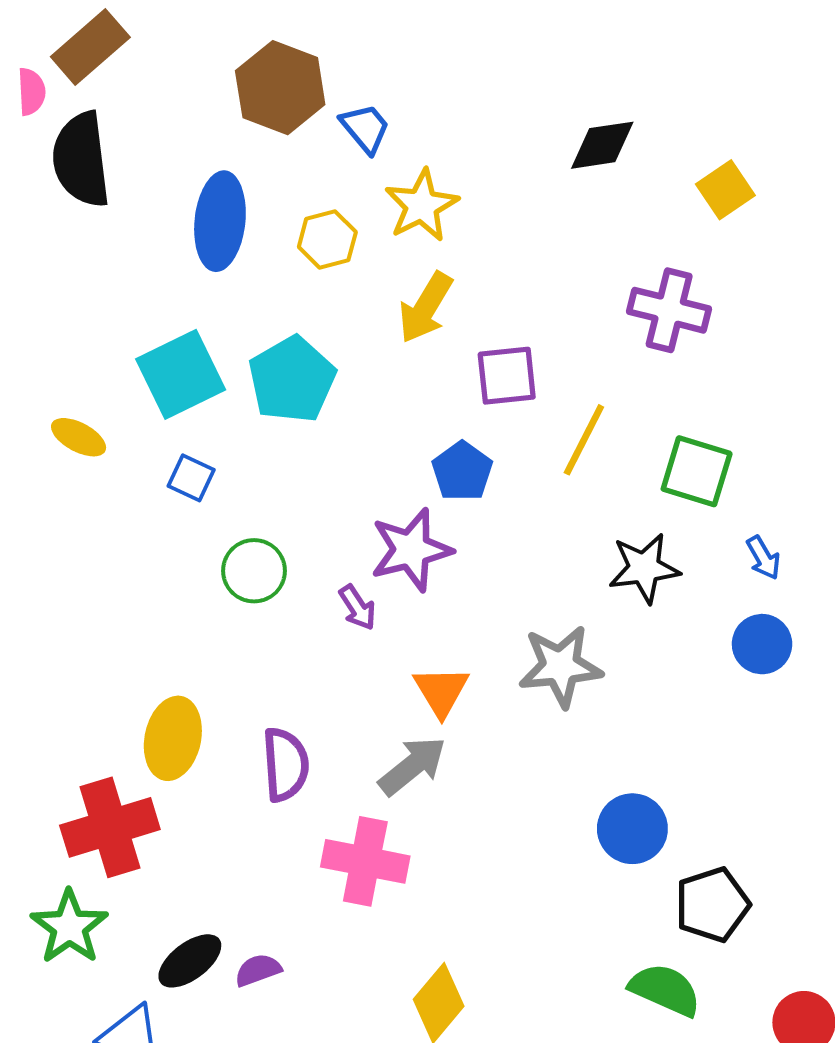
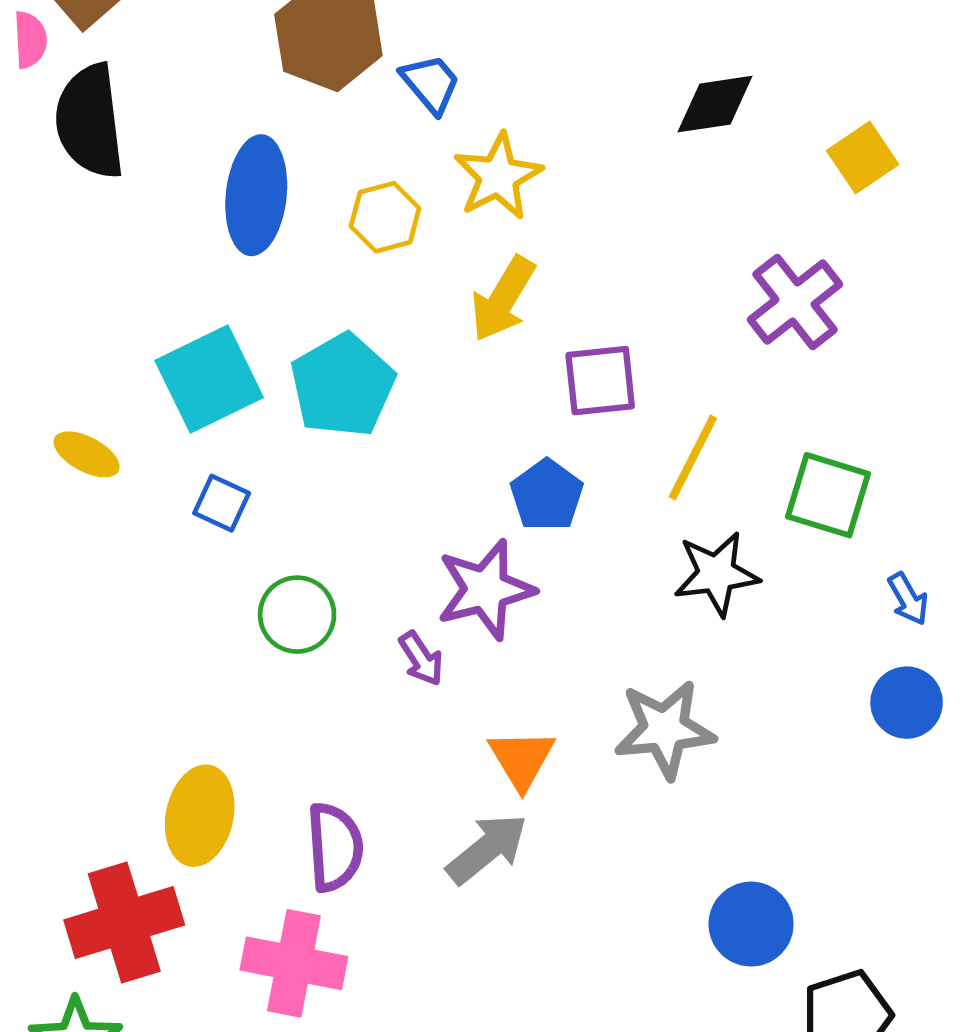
purple cross: (669, 310) -> (795, 302), turned 38
black star: (644, 568) -> (716, 574), moved
pink cross: (365, 861) -> (294, 963), moved

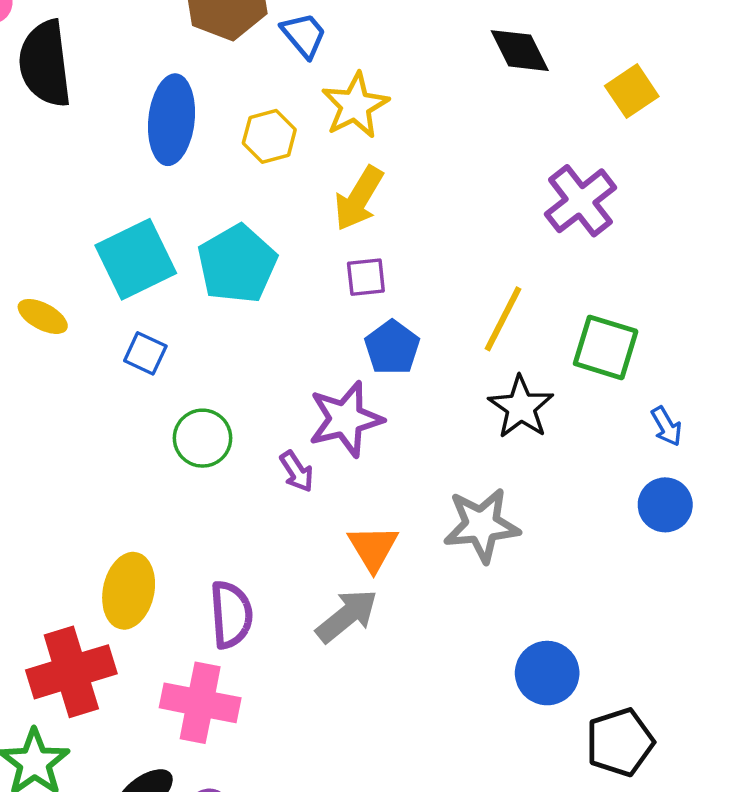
black diamond: (715, 104) -> (520, 51), turned 72
purple square: (600, 381) -> (366, 277), moved, size x0.7
black star: (716, 574) -> (521, 407), turned -30

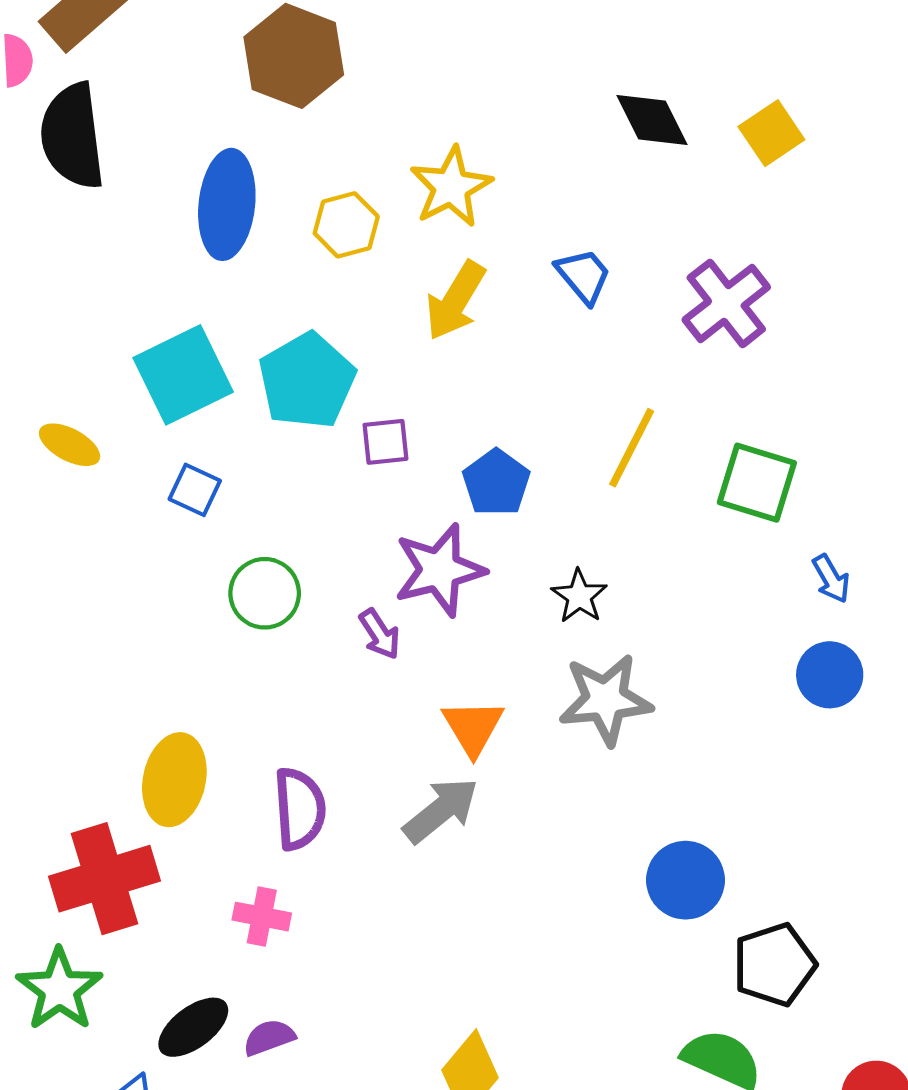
blue trapezoid: (304, 35) -> (584, 276), moved
yellow square: (632, 91) -> (771, 133), moved
purple square: (366, 277) -> (386, 442), moved
black star: (521, 407) -> (579, 596), moved, size x0.7
pink cross: (200, 703) -> (262, 917), size x0.6

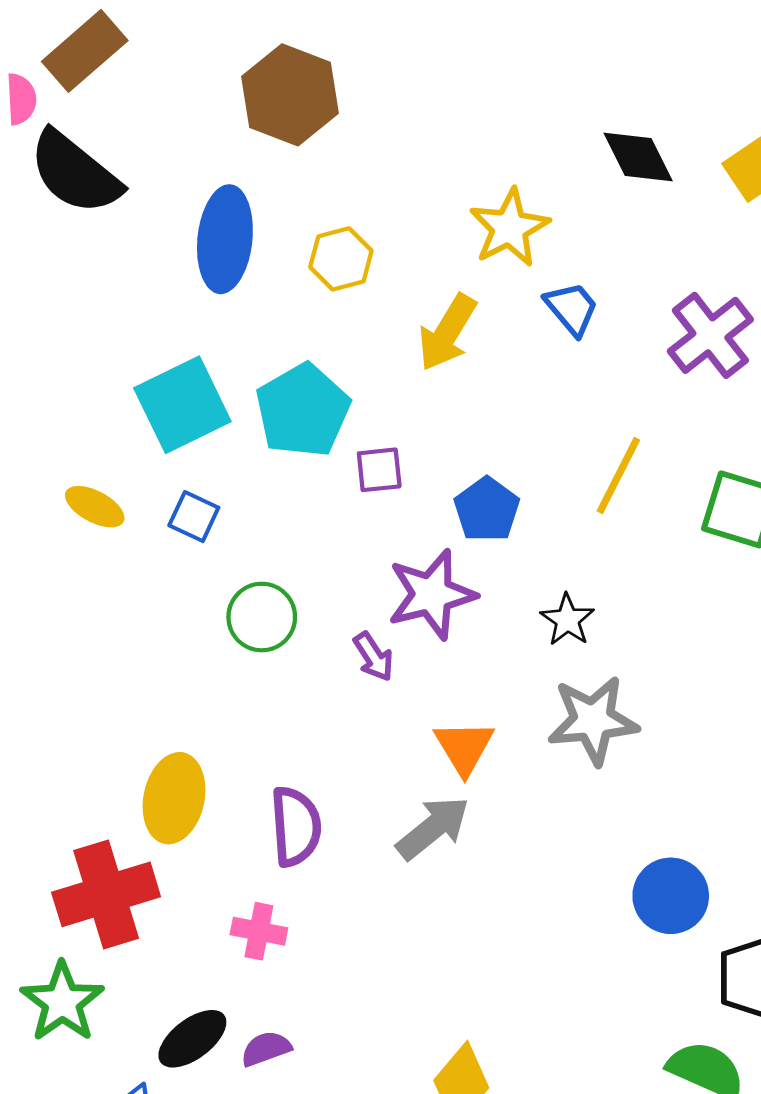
black semicircle: (72, 136) -> (75, 173), turned -44
yellow star: (451, 187) -> (509, 228), moved
yellow ellipse: (70, 445) -> (95, 507), moved

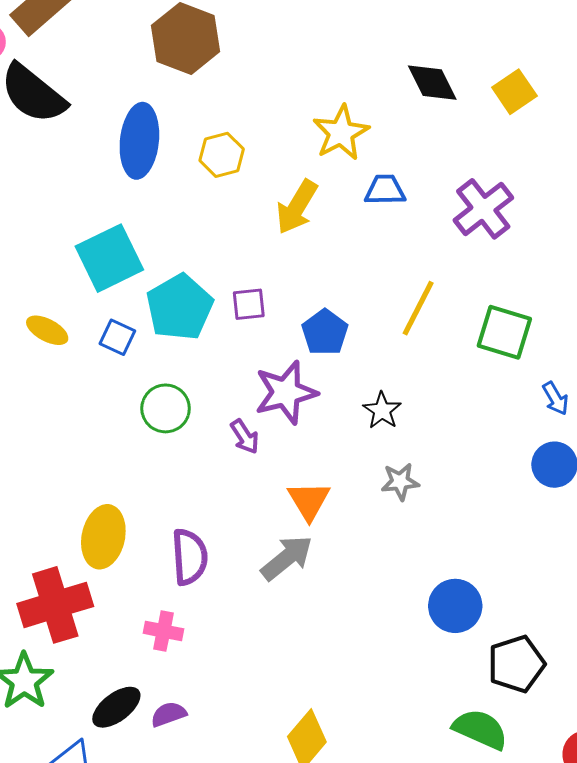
blue trapezoid: (572, 309) -> (385, 190), turned -51
cyan pentagon: (303, 410) -> (180, 307), moved
gray star: (593, 720) -> (400, 482), size x0.6

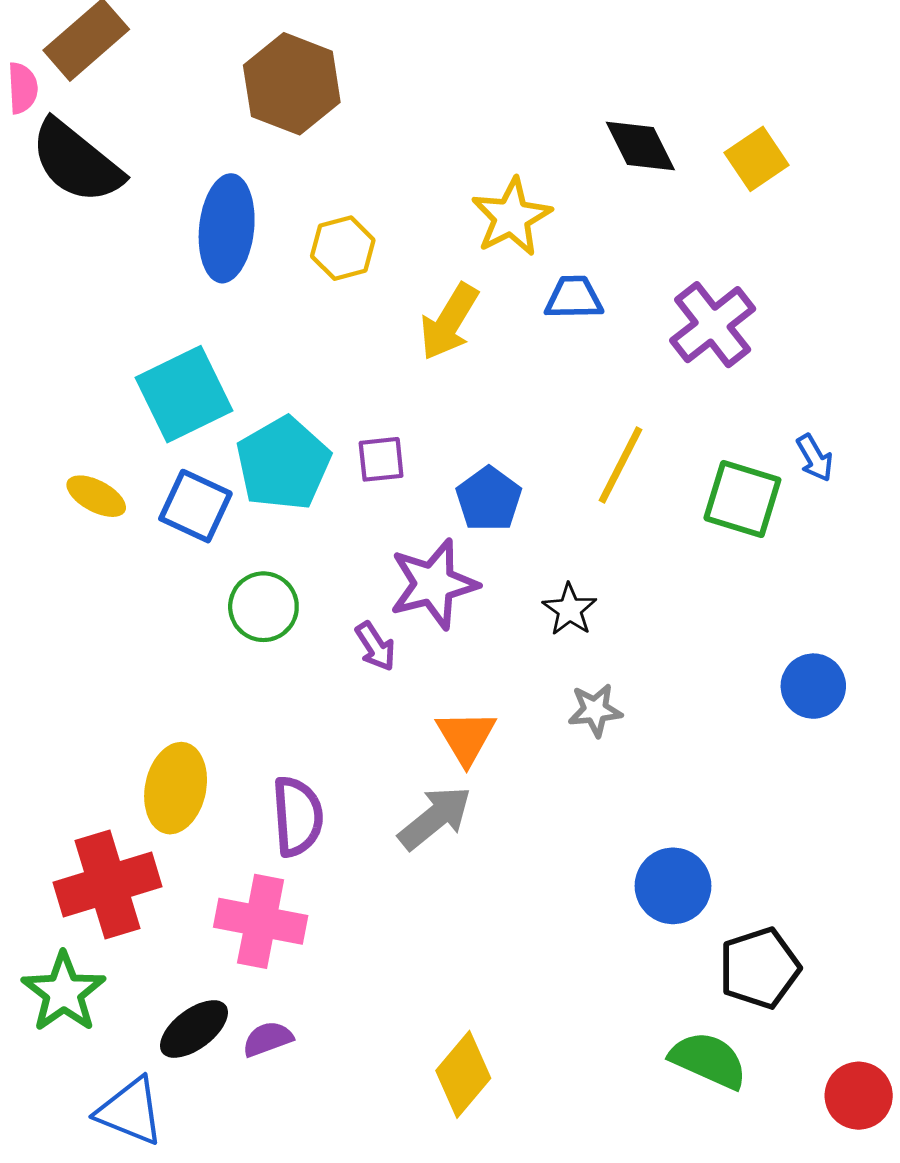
blue square: (117, 337) -> (195, 506), size x1.4
blue arrow: (555, 398) -> (815, 458), moved
pink cross: (164, 631) -> (261, 921), size x1.6

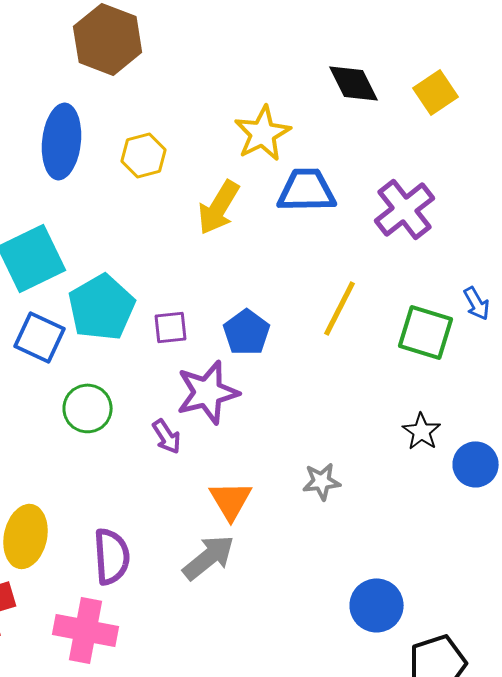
blue trapezoid: (574, 298) -> (307, 190), size x1.4
purple square: (381, 459) -> (171, 327), moved
black star: (570, 610) -> (422, 431), moved

